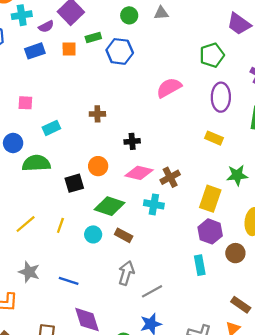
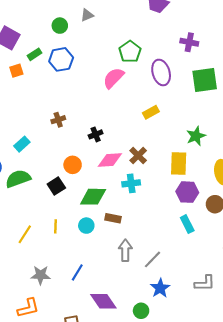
green pentagon: (212, 55) -> (130, 52), moved
yellow rectangle: (214, 138) -> (151, 112), moved, turned -35
blue line: (69, 281) -> (77, 272), turned -60

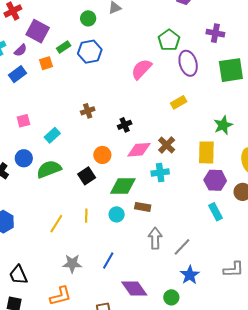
green pentagon: (130, 52) -> (169, 40), moved

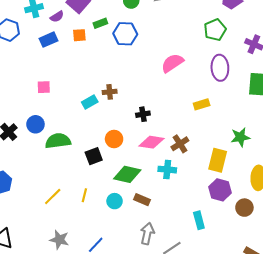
green pentagon: (169, 40) -> (215, 30), moved
cyan rectangle: (52, 135) -> (90, 102), moved
cyan rectangle: (216, 212) -> (199, 220), moved

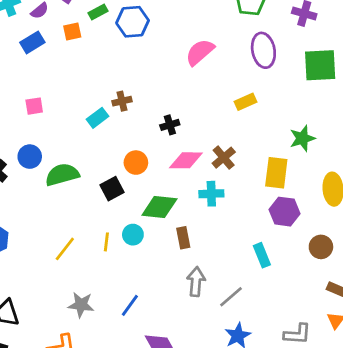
brown rectangle: (142, 200) -> (183, 238), turned 63
cyan circle: (115, 201) -> (133, 235), moved
brown circle: (244, 208) -> (321, 247), moved

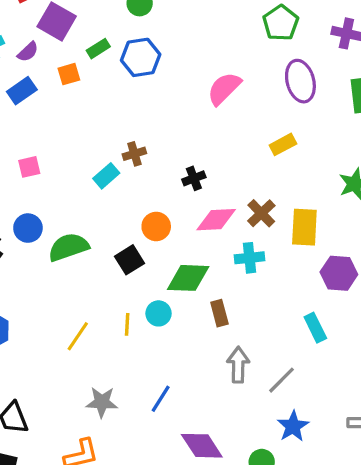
yellow rectangle: (276, 173) -> (304, 227), moved

